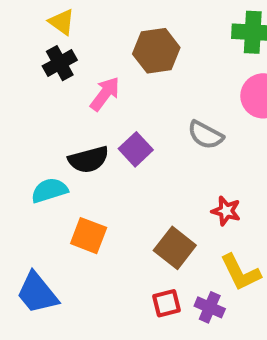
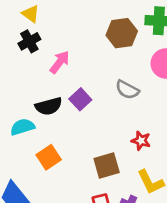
brown hexagon: (156, 51) -> (122, 33), moved
orange square: (89, 236) -> (49, 157), turned 35
brown square: (175, 248) -> (107, 165), turned 36

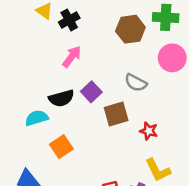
black cross: (29, 41) -> (69, 20), moved
brown square: (107, 165) -> (116, 114), moved

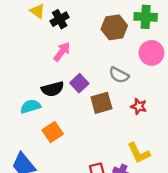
red star: (149, 131) -> (139, 106), moved

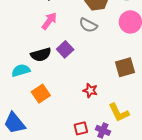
gray semicircle: (119, 75) -> (88, 25), moved
brown square: (101, 103) -> (125, 67), moved
red star: (139, 106) -> (90, 90), moved

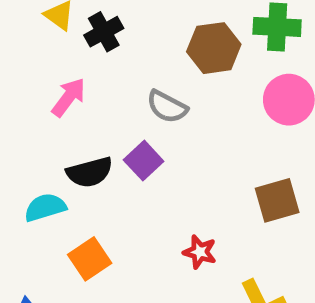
pink arrow: (49, 21) -> (69, 97), moved
gray semicircle: (88, 25) -> (167, 107), moved

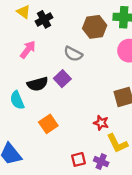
cyan semicircle: (45, 207) -> (17, 100), turned -96
red star: (200, 252) -> (101, 123), moved
orange square: (90, 259) -> (48, 124), moved

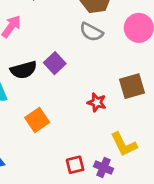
gray semicircle: (73, 54) -> (91, 32), moved
red star: (101, 123) -> (97, 102), moved

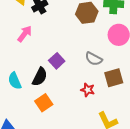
gray semicircle: (91, 32) -> (94, 59), moved
black semicircle: (24, 70) -> (40, 77), moved, turned -48

